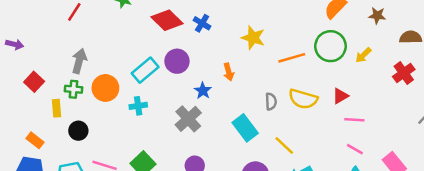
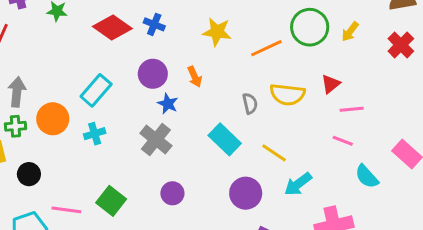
purple circle: (177, 61) -> (153, 74), moved
pink line: (355, 149) -> (343, 141), moved

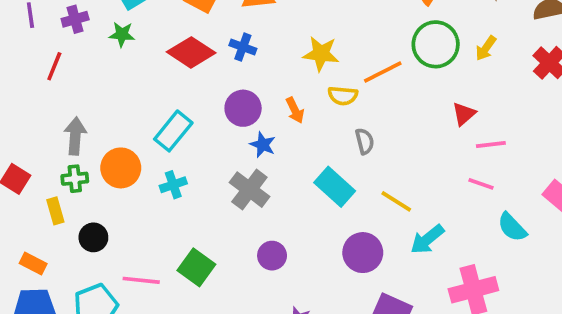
yellow semicircle: (287, 94) -> (343, 96), moved, size x0.7

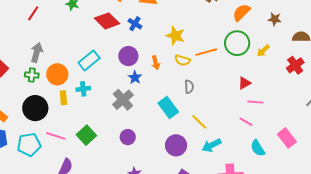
yellow rectangle: (55, 211) -> (63, 98), moved
black circle: (93, 237) -> (35, 108), size x1.6

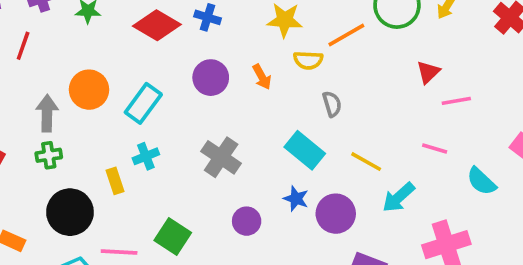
orange circle: (57, 74) -> (89, 90), moved
blue star: (135, 77) -> (296, 199), moved
pink line: (246, 122) -> (435, 149), moved

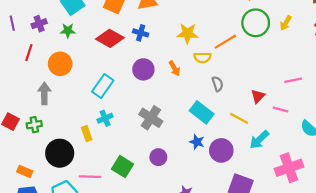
red triangle: (428, 72) -> (258, 96), moved
orange circle: (89, 90) -> (60, 64), moved
green cross: (49, 155) -> (34, 125), moved
purple circle: (247, 221) -> (158, 157), moved

